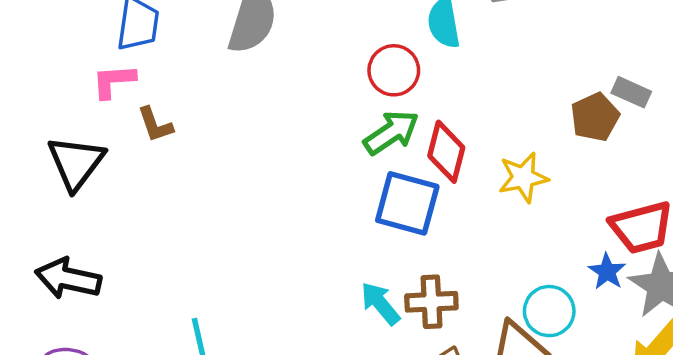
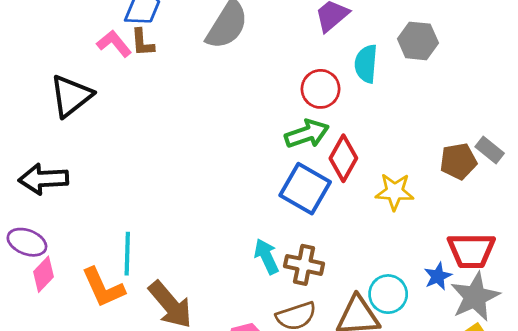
pink L-shape: (114, 81) -> (114, 44), turned 40
brown L-shape: (155, 125) -> (142, 43), moved
black arrow: (68, 279) -> (43, 179), turned -30

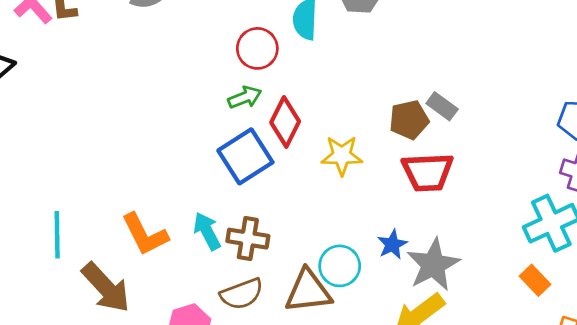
green arrow: (307, 134) -> (245, 97), size x0.7
blue square: (305, 189) -> (245, 156), turned 30
red trapezoid: (471, 251) -> (428, 172), moved
orange L-shape: (103, 288) -> (145, 234), moved

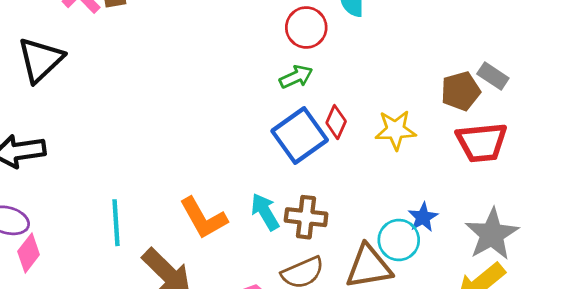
red diamond: (285, 122) -> (336, 122), moved, size x0.7
blue star: (392, 244) -> (423, 217), moved

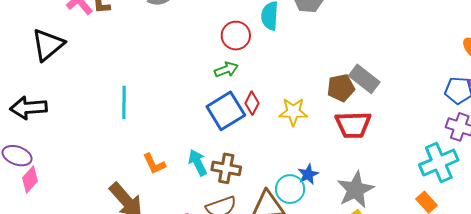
gray rectangle: (493, 76) -> (364, 79), size x1.4
orange L-shape: (203, 218) -> (154, 164), size x0.7
cyan line: (116, 223) -> (124, 102), moved

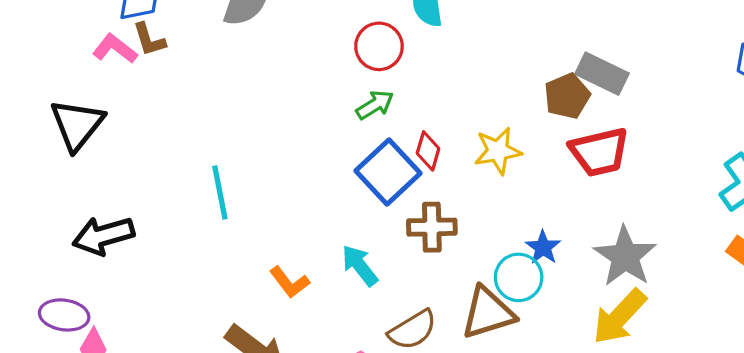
black arrow: (28, 108) -> (103, 236), moved
brown cross: (226, 168) -> (432, 227), moved

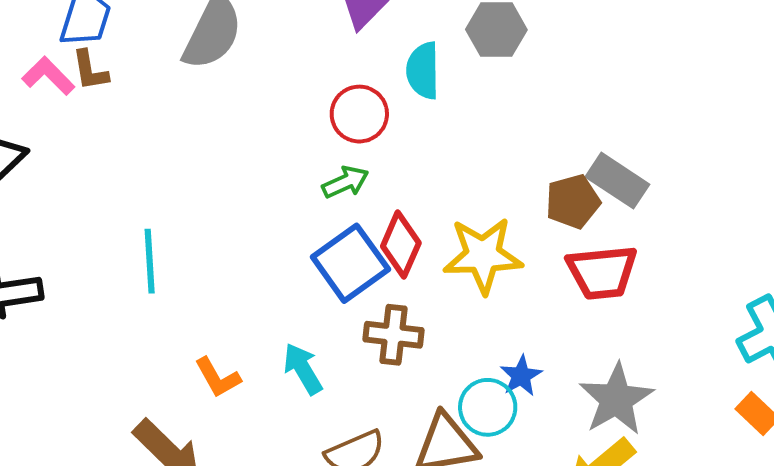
red diamond: (428, 151) -> (401, 245), size x1.4
yellow star: (498, 151) -> (483, 255), size x1.4

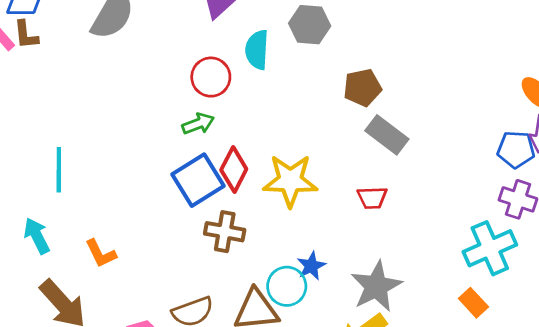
brown pentagon: (573, 202) -> (362, 88), moved
red trapezoid: (602, 272) -> (372, 198), size x0.6
cyan arrow: (303, 369) -> (37, 236), moved

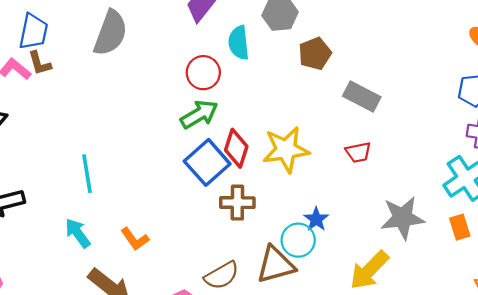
brown pentagon: (362, 88) -> (315, 54), moved
green arrow: (198, 124) -> (199, 114), size x1.4
gray star: (376, 286) -> (403, 218), moved, turned 30
orange rectangle: (473, 303) -> (460, 227), turned 35

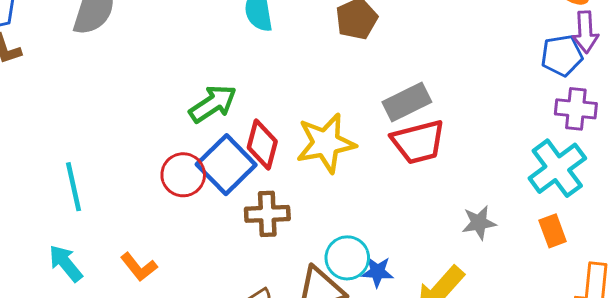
red circle: (203, 73) -> (183, 175), moved
gray rectangle: (362, 97) -> (407, 102), moved, turned -51
red trapezoid: (358, 152) -> (418, 142), size x1.6
gray star: (403, 218) -> (479, 223), size x0.6
blue star: (316, 219) -> (377, 272), moved, turned -30

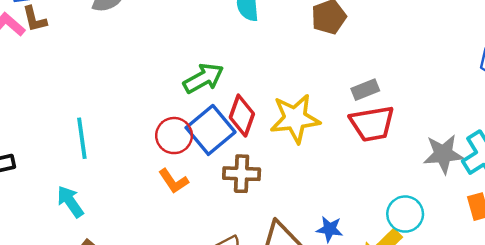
gray rectangle: (407, 102) -> (365, 90), size x0.7
gray star: (479, 223) -> (443, 154), moved, size x1.4
cyan circle: (347, 258) -> (405, 214), moved
orange L-shape: (139, 267) -> (173, 181), moved

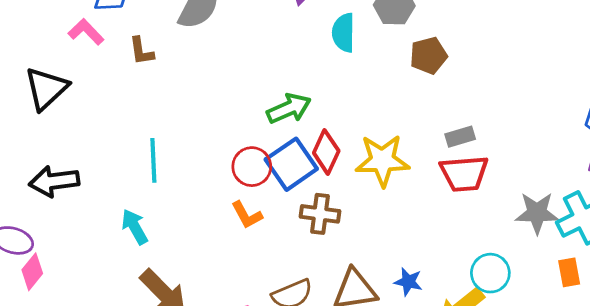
brown L-shape: (35, 19) -> (141, 51), moved

